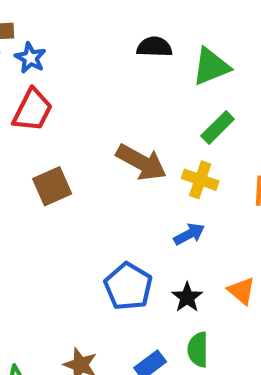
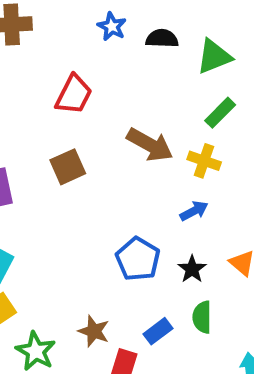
blue star: (30, 58) -> (112, 27), moved
red trapezoid: (33, 110) -> (74, 95), moved

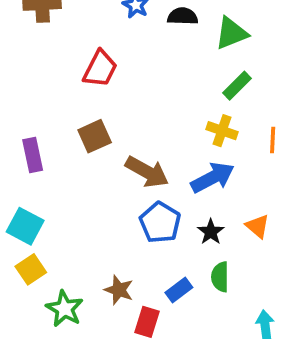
brown arrow: (150, 145) -> (147, 172), moved
blue arrow: (194, 211) -> (213, 177), size x1.6

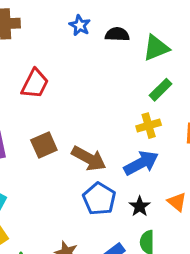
red trapezoid: (100, 69) -> (35, 84), moved
yellow cross: (222, 131) -> (149, 126), turned -35
brown square: (95, 136) -> (44, 145), moved

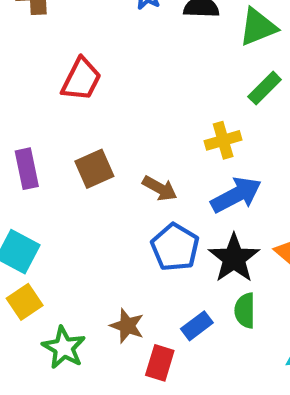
yellow cross: (149, 126) -> (223, 140), moved
brown arrow: (89, 158) -> (160, 188), size x0.7
black star: (140, 206) -> (234, 258), size x1.6

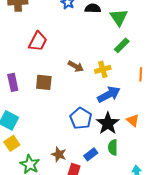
green triangle: (258, 27) -> (119, 17), turned -42
brown square: (94, 169) -> (44, 82), turned 30
brown arrow: (160, 188) -> (76, 66), moved

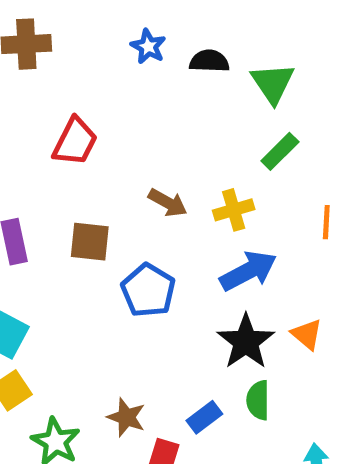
blue pentagon: (81, 118) -> (148, 290), moved

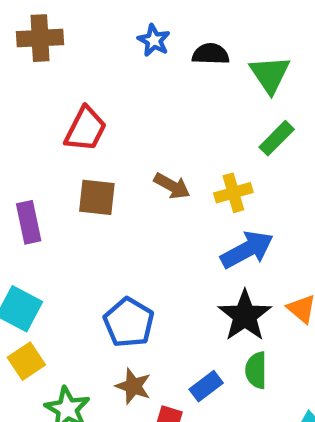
brown square: (90, 242) -> (97, 197), moved
blue pentagon: (148, 290) -> (129, 322), moved

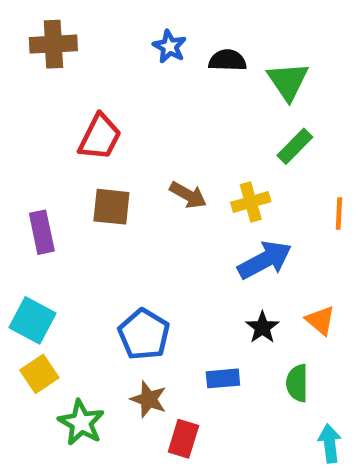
black star: (245, 316) -> (262, 327), size x0.6
green semicircle: (256, 370) -> (297, 383), moved
blue rectangle: (206, 386) -> (223, 378), moved, turned 32

